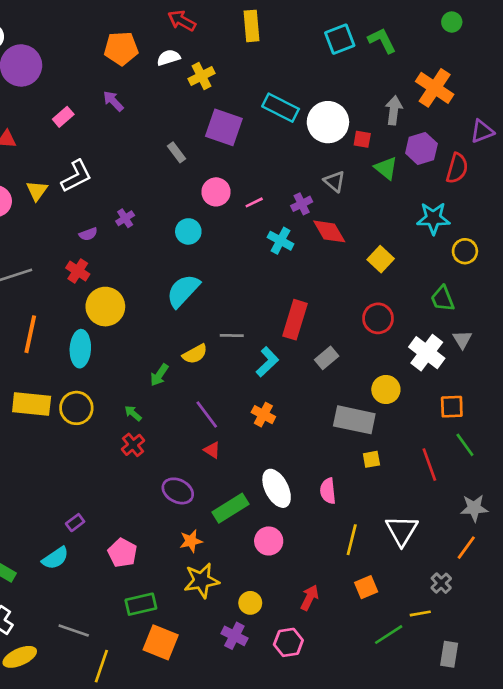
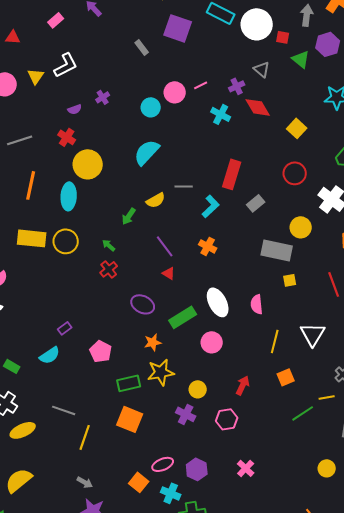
pink circle: (216, 192) -> (175, 92), moved
green rectangle: (141, 604) -> (129, 383), moved

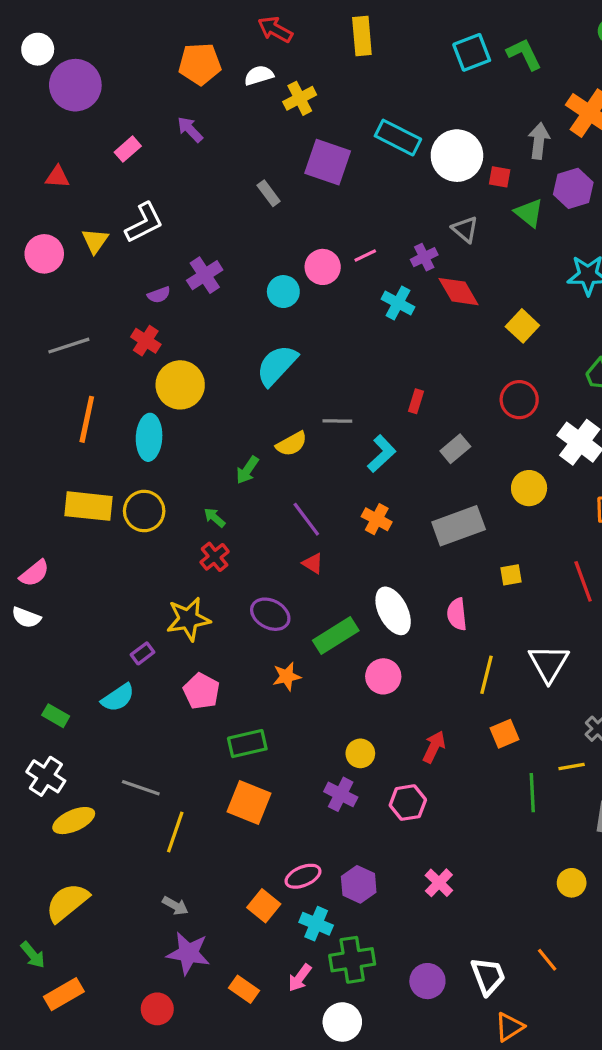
purple cross: (103, 97) -> (205, 275), size x1.5
red rectangle: (232, 174) -> (416, 401), size x0.5
gray rectangle: (277, 250) -> (459, 526), moved, turned -32
yellow star: (161, 372) -> (188, 619), moved
green line: (303, 413) -> (532, 793), turned -60

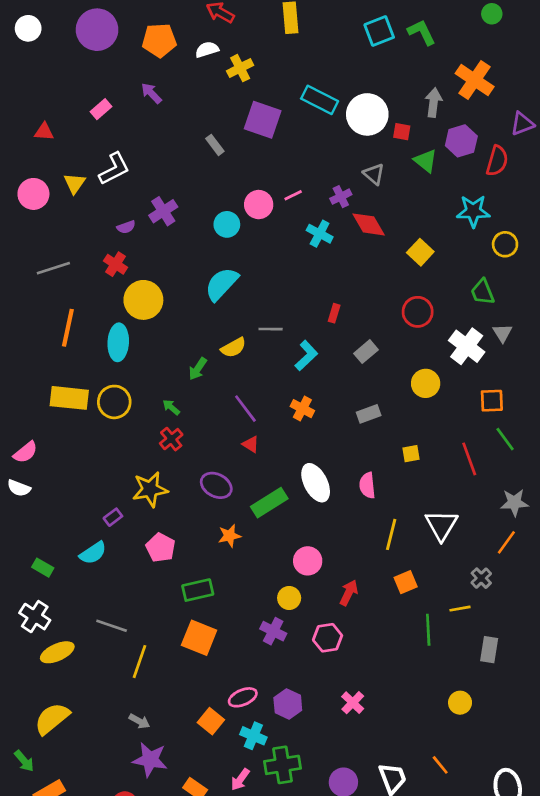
purple circle: (75, 85) -> (97, 30), moved
gray rectangle: (459, 526) -> (369, 414), size x0.6
pink circle: (383, 676) -> (308, 561), moved

